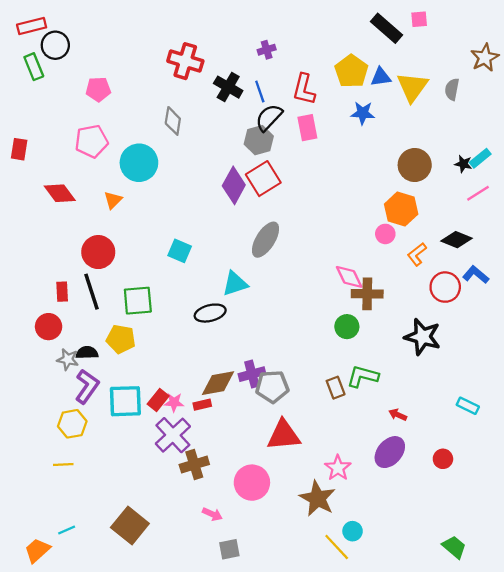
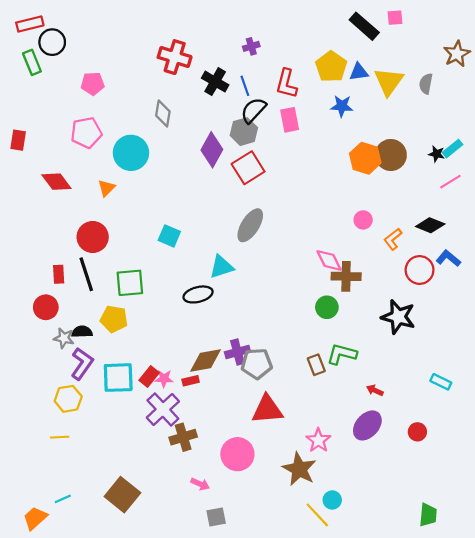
purple diamond: (234, 185) -> (212, 150), moved
orange hexagon: (401, 209) -> (365, 158), moved
green trapezoid: (454, 547) -> (428, 515), turned 55

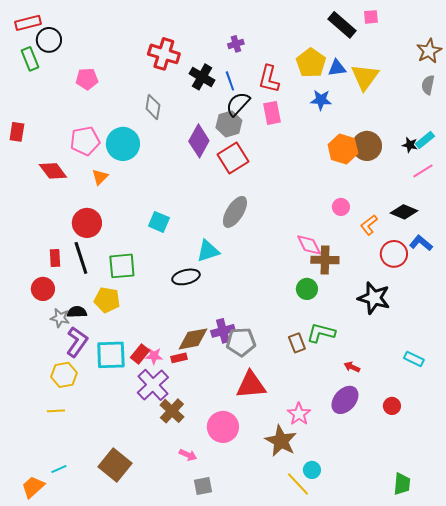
gray semicircle: (426, 84) -> (428, 85), moved
pink pentagon: (86, 133) -> (85, 141), moved
brown cross: (183, 437) -> (172, 411), turned -30

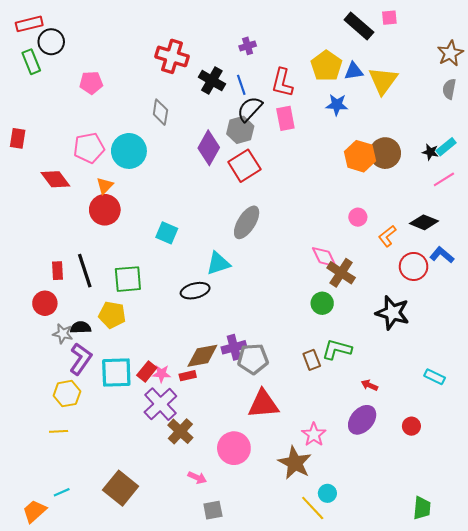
red circle: (87, 223) -> (105, 210), moved
brown cross: (325, 260) -> (341, 273), turned 32

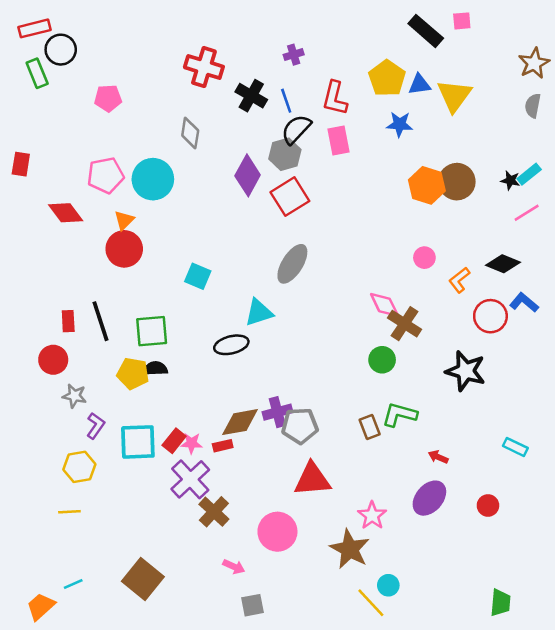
black semicircle: (81, 327) -> (155, 368), moved
purple L-shape: (81, 359) -> (96, 426), size x0.7

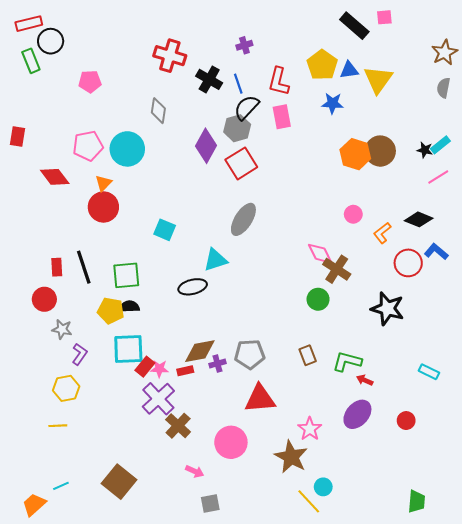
purple cross: (277, 412) -> (217, 364), moved, size x0.7
green L-shape: (400, 415) -> (347, 361), moved
cyan square: (138, 442) -> (128, 349), moved

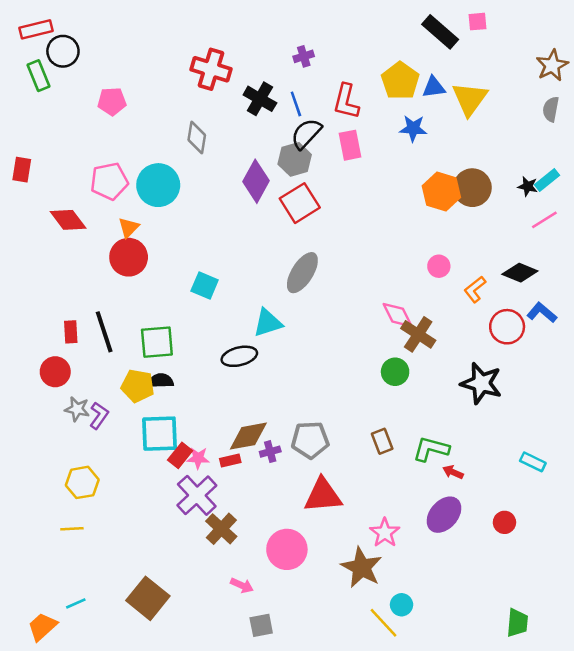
purple L-shape: (80, 354) -> (99, 416), moved

